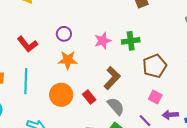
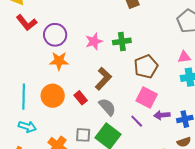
purple circle: (64, 34) -> (55, 35), size x1.5
red L-shape: (27, 44) -> (27, 23), moved
cyan line: (26, 81) -> (24, 97), moved
pink square: (155, 97) -> (147, 97), size x1.5

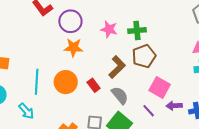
pink star: (94, 41) -> (109, 29), turned 30
brown pentagon: (146, 66) -> (144, 56), moved
cyan arrow: (27, 127) -> (26, 111), moved, turned 30

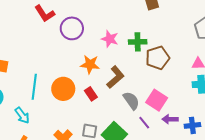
orange star: (73, 48) -> (90, 64), moved
brown pentagon: (144, 56) -> (158, 58), moved
gray semicircle: (120, 95) -> (131, 101), moved

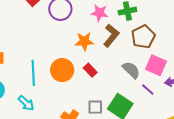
brown pentagon: (158, 58) -> (143, 37), moved
brown L-shape: (115, 77) -> (111, 36), moved

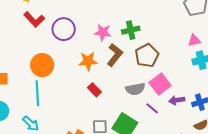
pink square: (156, 65) -> (160, 84), turned 30
orange circle: (62, 70) -> (42, 65), moved
gray semicircle: (131, 70) -> (135, 89), turned 126

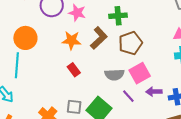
pink star: (103, 32) -> (77, 13), moved

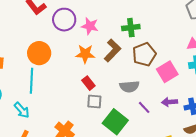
pink square: (140, 73) -> (167, 72), moved
gray square: (74, 107) -> (94, 101), moved

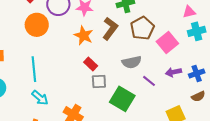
orange circle: (39, 53) -> (37, 25), moved
orange star: (85, 54) -> (84, 35), turned 30
cyan arrow: (22, 110) -> (40, 98), moved

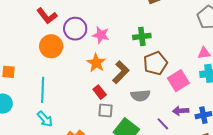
brown L-shape: (110, 29) -> (121, 72), moved
purple line: (149, 81) -> (163, 124), moved

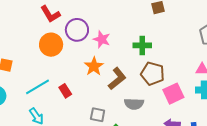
brown pentagon: (155, 63) -> (153, 74), turned 30
cyan line: (43, 90) -> (37, 87), turned 50
red rectangle: (100, 92) -> (65, 91), moved

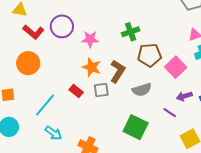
purple circle: (77, 30) -> (62, 26), moved
orange circle: (51, 45) -> (28, 63), moved
red rectangle: (65, 91) -> (76, 91), moved
gray square: (98, 115) -> (101, 90), moved

